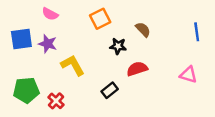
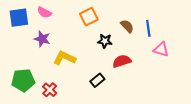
blue line: (197, 32) -> (148, 28), moved
blue square: (21, 39) -> (19, 18), moved
yellow L-shape: (73, 65) -> (65, 58), turned -35
pink triangle: (188, 75) -> (161, 49), moved

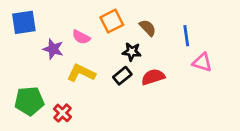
pink semicircle: (44, 12) -> (81, 37), moved
brown semicircle: (127, 26) -> (148, 28), moved
black rectangle: (97, 80) -> (122, 76), moved

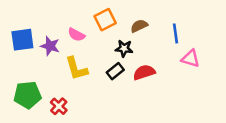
blue square: (24, 22) -> (22, 40), moved
brown semicircle: (148, 28) -> (139, 26), turned -72
yellow L-shape: (81, 73) -> (76, 69), turned -132

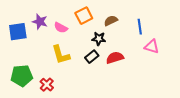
purple star: (50, 46) -> (40, 22), moved

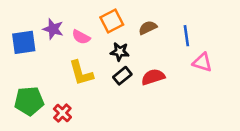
black star: (99, 39) -> (120, 52), moved

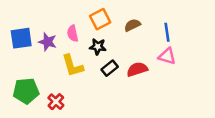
purple star: (53, 29) -> (47, 42), moved
pink semicircle: (81, 37) -> (73, 33), turned 49
black star: (120, 52) -> (98, 47), moved
pink triangle: (202, 62) -> (167, 56), moved

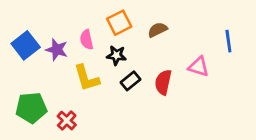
blue line: (167, 32) -> (228, 41), moved
blue square: (21, 38) -> (26, 45), turned -30
red semicircle: (137, 69) -> (163, 82), turned -60

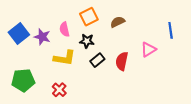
pink triangle: (199, 67) -> (148, 49), turned -49
yellow L-shape: (87, 78) -> (65, 58), turned -65
red cross: (67, 121) -> (59, 90), moved

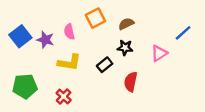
blue line: (171, 30) -> (183, 33), turned 56
black star: (87, 41) -> (125, 48), moved
red semicircle: (122, 61) -> (131, 82), moved

